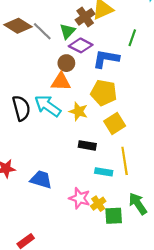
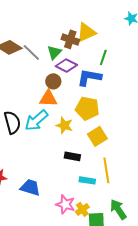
brown cross: (85, 17) -> (70, 39), turned -36
green line: (132, 38) -> (103, 57), moved
cyan arrow: (48, 106) -> (36, 120), turned -75

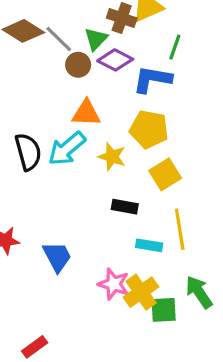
brown circle: (53, 81) -> (78, 65), moved
blue trapezoid: (30, 187) -> (57, 257), turned 45
yellow cross: (82, 209) -> (141, 292), size x1.5

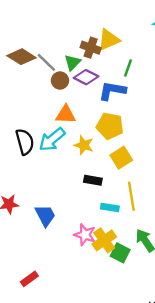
green square: (164, 310) -> (120, 253), turned 30

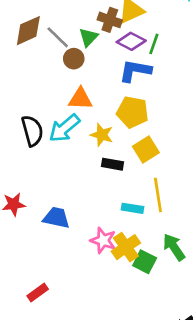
brown diamond: (21, 57) -> (28, 31), turned -56
purple diamond: (86, 77) -> (131, 41), moved
black rectangle: (93, 180) -> (112, 164), moved
blue trapezoid: (45, 215) -> (56, 218), turned -50

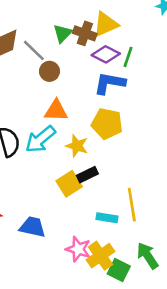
green triangle: (88, 37) -> (63, 33), moved
yellow square: (146, 150) -> (69, 184), moved
black rectangle: (112, 164) -> (87, 175), turned -36

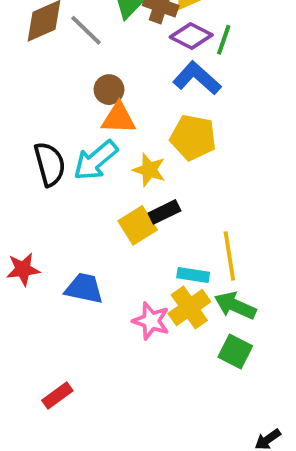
brown circle: (49, 71) -> (109, 90), moved
blue L-shape: (110, 83) -> (197, 78), turned 32
yellow cross: (100, 256) -> (189, 308), moved
green arrow: (148, 256) -> (235, 306), moved, turned -32
green square: (119, 270) -> (235, 352), moved

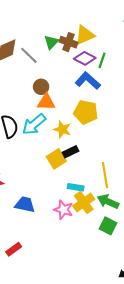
cyan rectangle: (193, 275) -> (76, 187), moved
blue trapezoid: (84, 288) -> (25, 205), moved

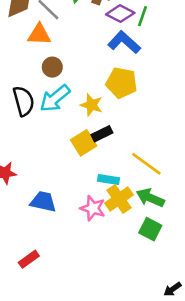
brown circle: (41, 87) -> (52, 67), moved
orange triangle: (46, 102) -> (39, 34), moved
yellow line: (105, 175) -> (146, 164), turned -45

